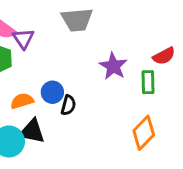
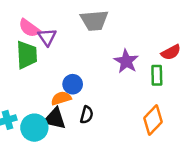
orange semicircle: (22, 101) -> (61, 98), moved
black semicircle: (68, 105) -> (87, 115), moved

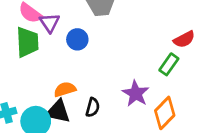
purple star: (126, 61) -> (136, 93), moved
green rectangle: (157, 75) -> (169, 64), turned 36
blue circle: (73, 84) -> (77, 39), moved

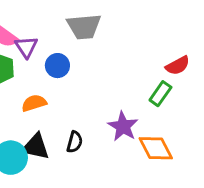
orange semicircle: (65, 89) -> (34, 103), moved
orange diamond: (165, 113) -> (156, 148), turned -72

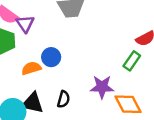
blue circle: (57, 66) -> (51, 57), moved
purple star: (123, 126) -> (102, 87), turned -30

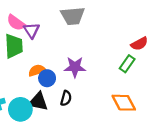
blue circle: (51, 57) -> (47, 78), moved
purple star: (102, 87) -> (75, 67), moved

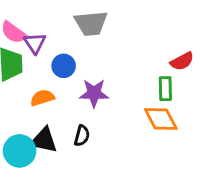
green rectangle: (127, 64) -> (165, 89), turned -36
blue circle: (47, 78) -> (64, 66), moved
orange diamond: (124, 103) -> (161, 119), moved

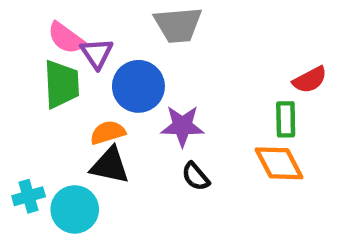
blue circle: (64, 66) -> (138, 86), size x1.5
black semicircle: (82, 136) -> (196, 176), moved, turned 125
black triangle: (44, 140) -> (110, 165), moved

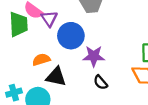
green trapezoid: (62, 84) -> (18, 24), moved
orange semicircle: (108, 133) -> (41, 60), moved

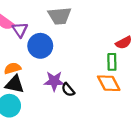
purple star: (94, 56) -> (54, 81), moved
black triangle: (56, 77) -> (15, 84), moved

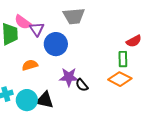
orange diamond: (109, 83) -> (120, 79), turned -35
black triangle: (15, 84) -> (45, 100), moved

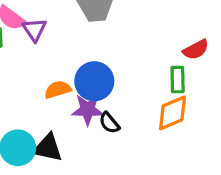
blue circle: (56, 44) -> (94, 81), moved
orange semicircle: (30, 65) -> (58, 90), moved
orange diamond: (120, 79) -> (173, 113), turned -50

